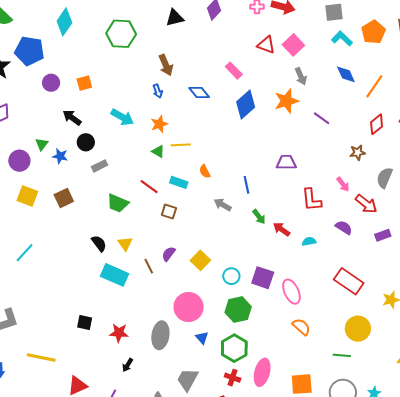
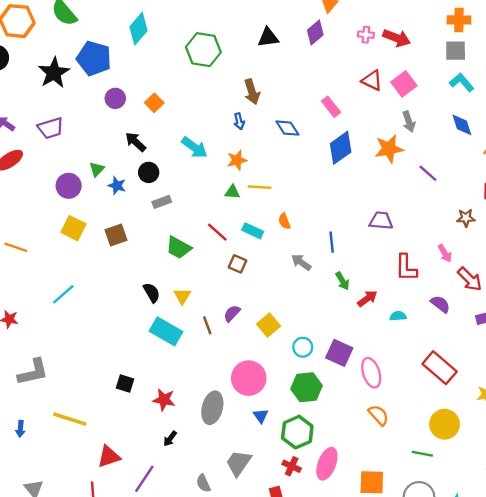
orange square: (84, 83) -> (154, 103), turned -35
green triangle: (158, 151) -> (232, 192), turned -32
red arrow: (282, 229) -> (367, 299), turned 102

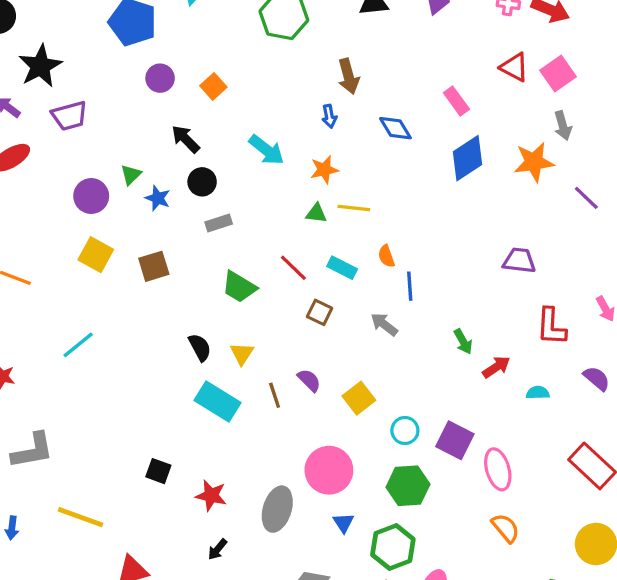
black star: (54, 73) -> (40, 66), moved
blue line: (332, 242) -> (410, 286), moved
gray arrow: (301, 262) -> (384, 324), moved
purple semicircle: (232, 313) -> (309, 380), turned 90

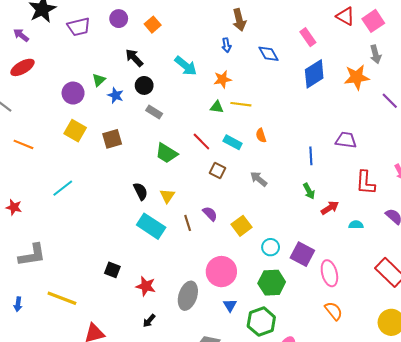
purple trapezoid: (69, 116) -> (79, 27), moved
gray rectangle: (219, 223) -> (154, 112), turned 49
blue line: (410, 286) -> (311, 156), moved

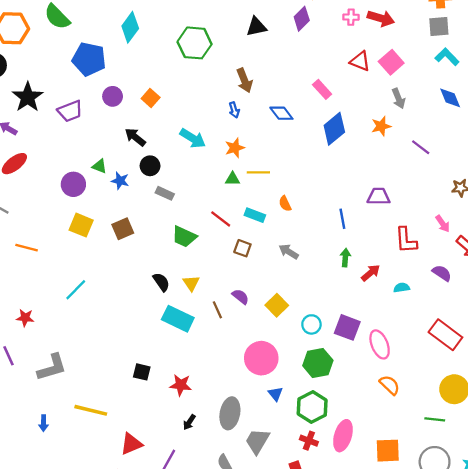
orange star: (357, 77) -> (381, 126), size x0.7
green triangle: (99, 80) -> (100, 166), turned -48
green arrow: (309, 191) -> (345, 258), turned -140
gray ellipse: (188, 296) -> (230, 413), moved

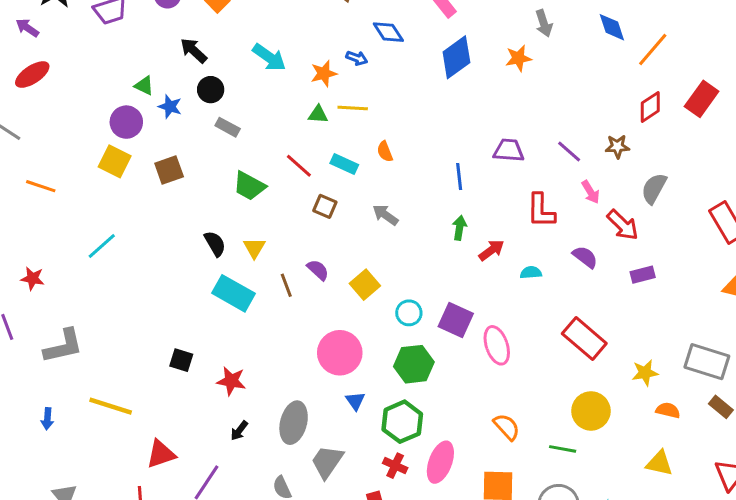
blue arrow: (234, 110) -> (357, 58), moved, turned -56
purple line: (421, 147) -> (569, 151), moved
purple circle: (73, 184) -> (126, 122), moved
orange semicircle: (390, 385) -> (507, 427), moved

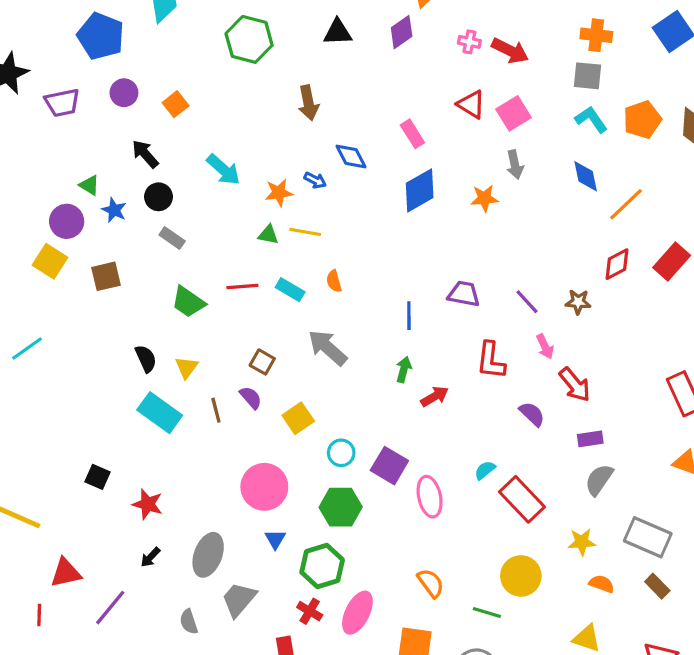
red line: (299, 166) -> (242, 287), turned -52
gray semicircle: (654, 188) -> (599, 480), moved
brown square: (325, 206) -> (262, 362), moved
gray arrow: (385, 215) -> (328, 348), size x1.5
cyan semicircle: (531, 273) -> (485, 470), moved, turned -40

